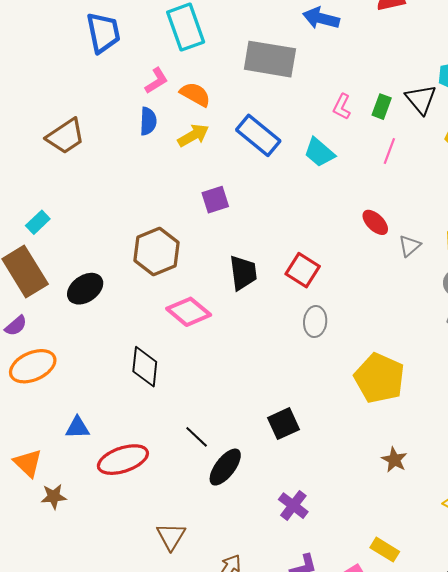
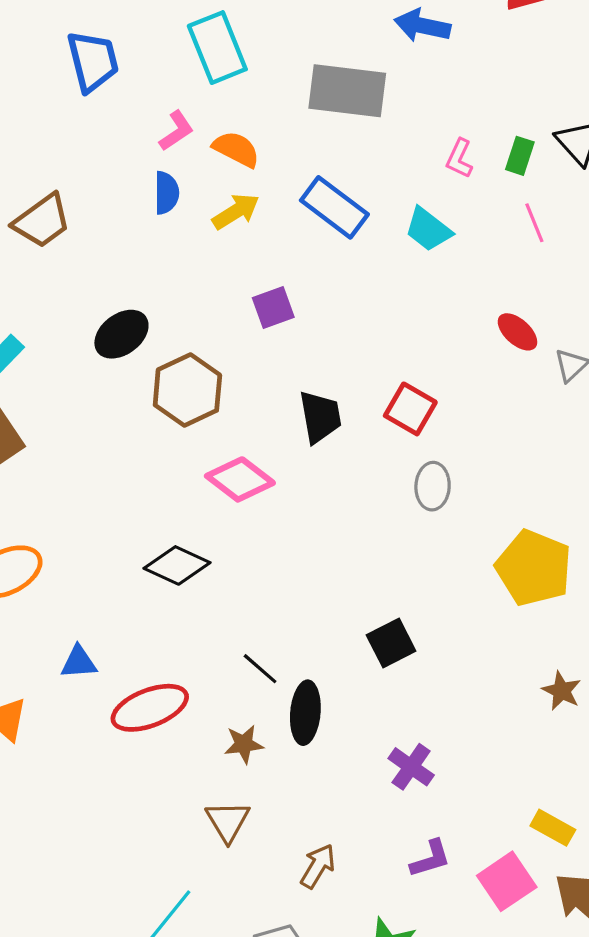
pink line: (389, 151) -> (534, 223), turned -40
black ellipse: (85, 289) -> (121, 334), moved
black diamond: (145, 367) -> (177, 565), turned -69
black ellipse: (225, 467) -> (305, 713), turned -30
brown star: (54, 497) -> (244, 744), moved

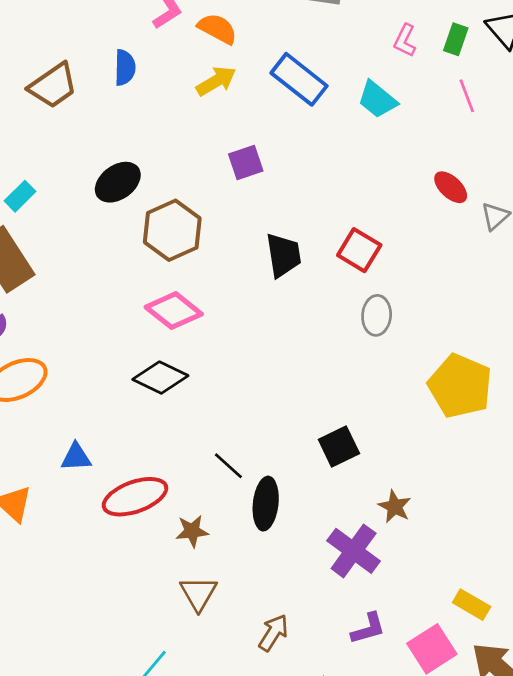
blue semicircle: (166, 193) -> (125, 68), moved
pink diamond: (240, 479) -> (174, 311), moved
brown star: (562, 691) -> (395, 507), moved
brown star: (244, 744) -> (192, 531), moved
purple cross: (411, 767) -> (354, 551), size x1.4

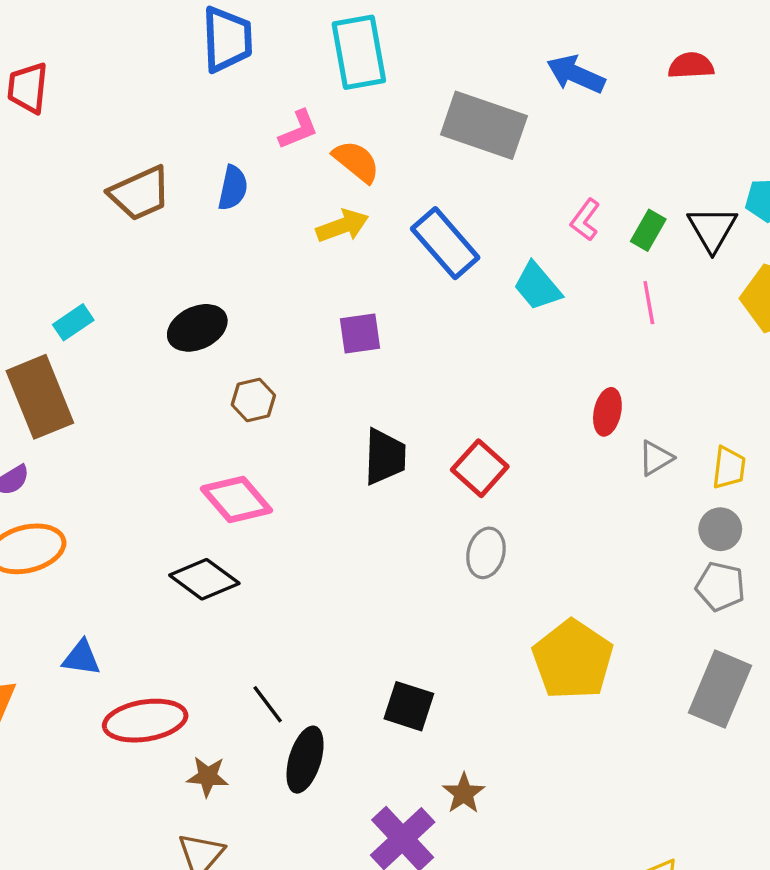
red ellipse: (451, 187) -> (607, 412), turned 48
brown hexagon: (172, 230) -> (253, 400), size x0.6
black square: (339, 447) -> (409, 706), turned 33

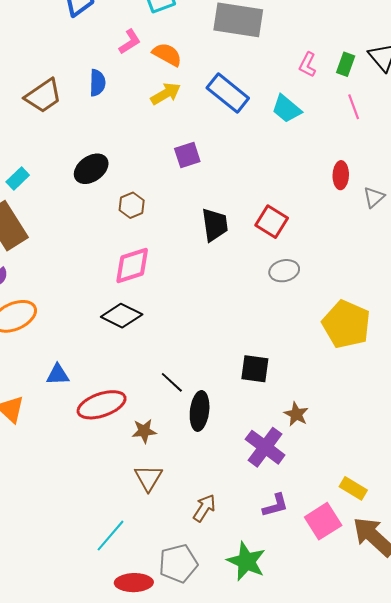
pink diamond: (236, 500) -> (132, 265), turned -57
gray ellipse: (486, 553) -> (284, 271), turned 72

